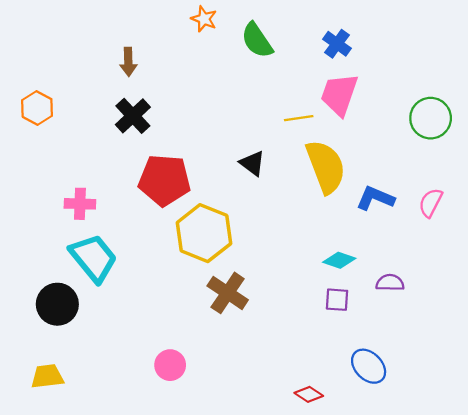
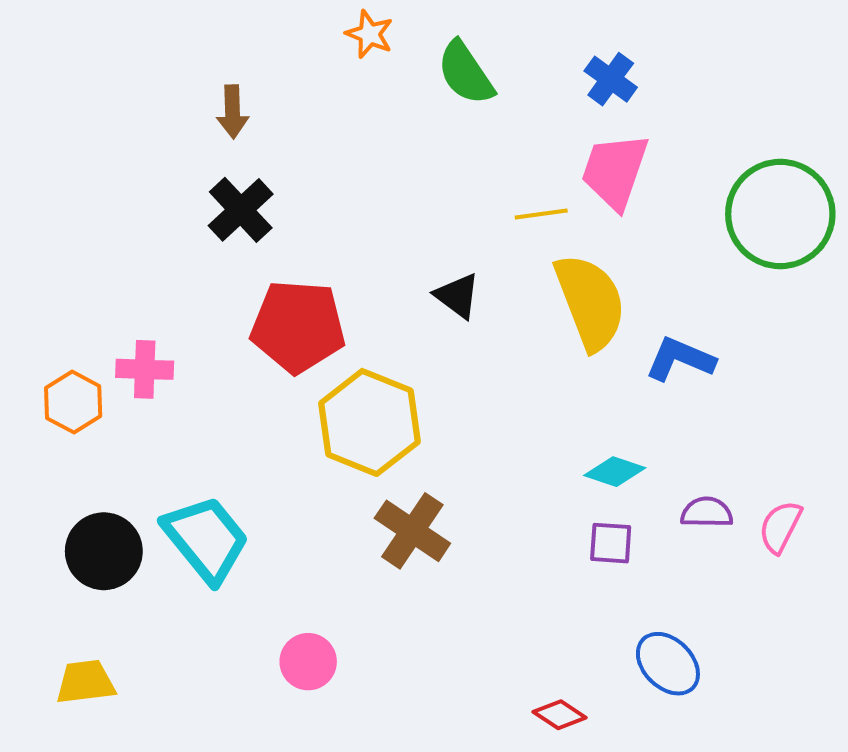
orange hexagon: (37, 108) -> (73, 402), moved
green circle: (431, 118) -> (780, 214), size x1.4
pink semicircle: (431, 203) -> (780, 527), moved
cyan trapezoid: (93, 258) -> (206, 539), moved

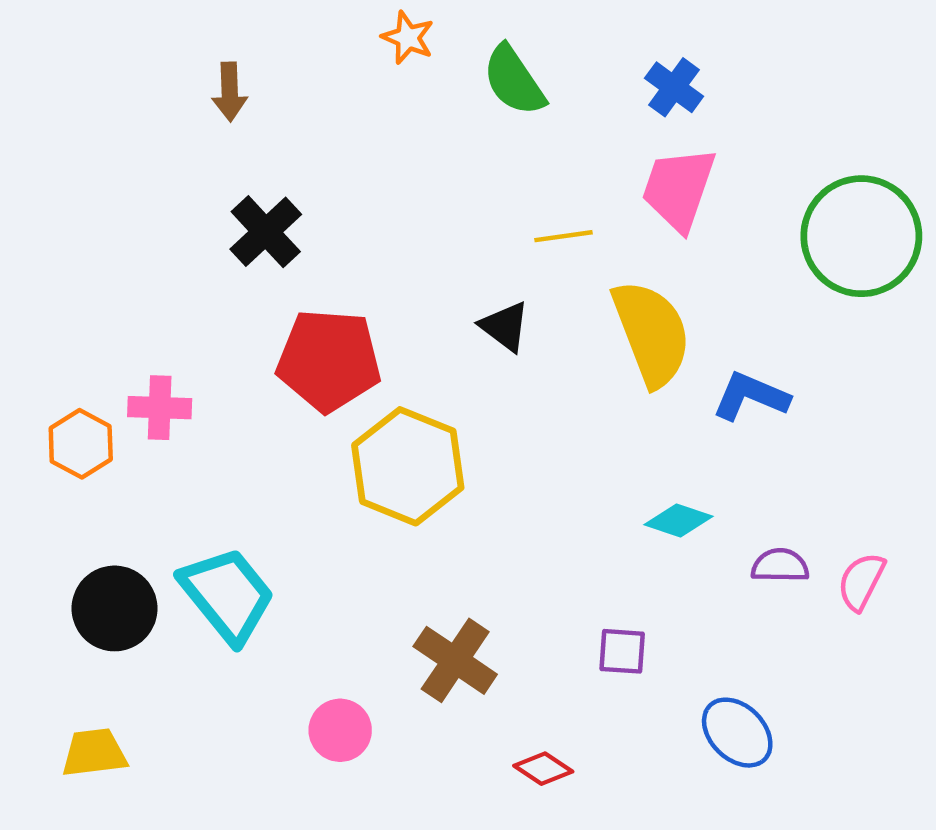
brown arrow: (233, 112) -> (230, 92), moved
yellow line: (541, 214) -> (564, 236), moved
brown cross: (412, 531) -> (455, 660), moved
purple square: (611, 543) -> (622, 651), moved
red diamond: (560, 715) -> (543, 769), moved

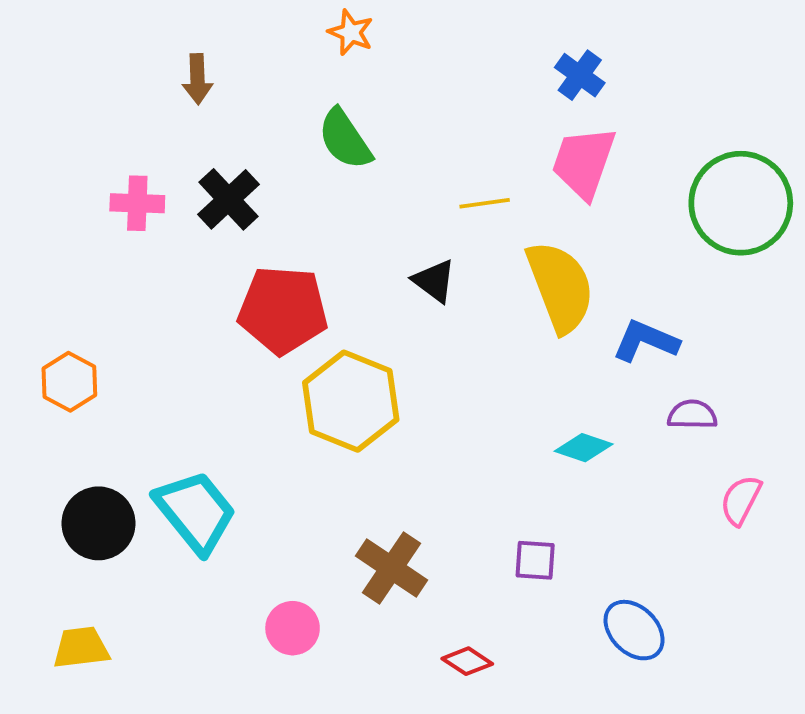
green semicircle: (514, 81) -> (345, 139), moved
pink cross: (160, 408) -> (137, 203), moved
purple semicircle: (780, 566) -> (692, 415), moved

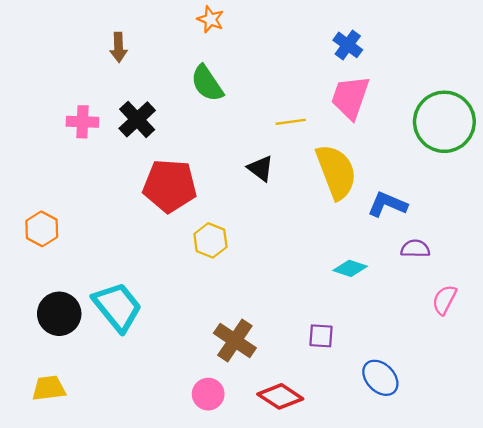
yellow hexagon: (351, 401) -> (210, 240), size x0.6
pink circle: (293, 628) -> (208, 394), moved
red diamond: (467, 661) -> (280, 396), size x1.5

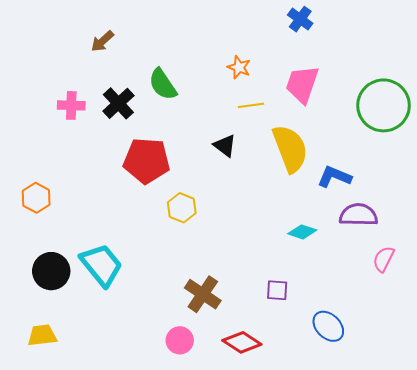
orange star: (210, 19) -> (239, 67), moved
blue cross: (348, 45) -> (300, 19), moved
brown arrow: (119, 47) -> (102, 41), turned 50
green semicircle: (207, 83) -> (163, 84), moved
purple semicircle: (415, 249) -> (358, 215), size x1.5

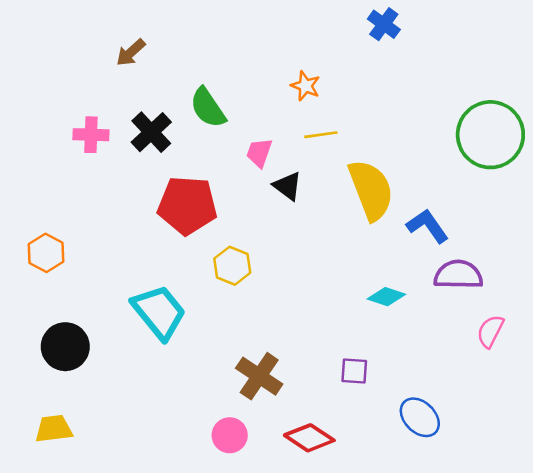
pink trapezoid: (302, 84) -> (259, 153), moved, size x0.6
blue L-shape: (334, 177) -> (427, 226), turned 32
cyan trapezoid: (101, 265) -> (159, 312), moved

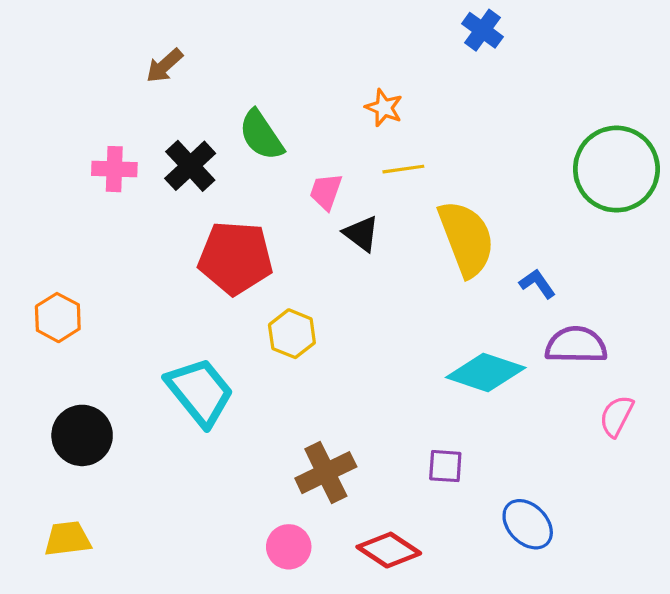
blue L-shape: (427, 226) -> (537, 284), size x0.7
cyan diamond: (386, 297) -> (486, 372), size x1.6
brown cross: (259, 376) -> (326, 473), turned 30

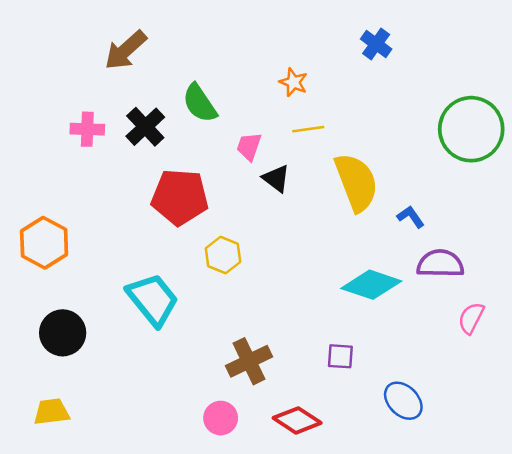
blue cross: (482, 30) -> (376, 44), moved
brown arrow: (164, 66) -> (126, 50), size x1.5
orange hexagon: (58, 318) -> (44, 243), size x1.4

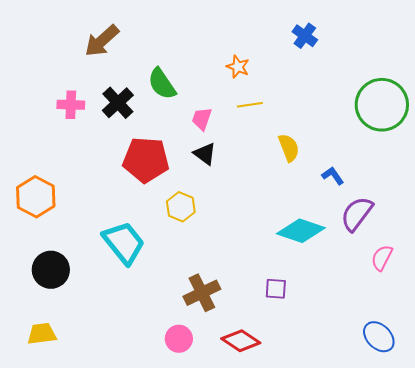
black triangle: (276, 179) -> (205, 154), moved
yellow semicircle: (356, 182) -> (289, 148), size x0.6
purple semicircle: (440, 264) -> (357, 214), turned -54
blue ellipse: (403, 401) -> (379, 337), moved

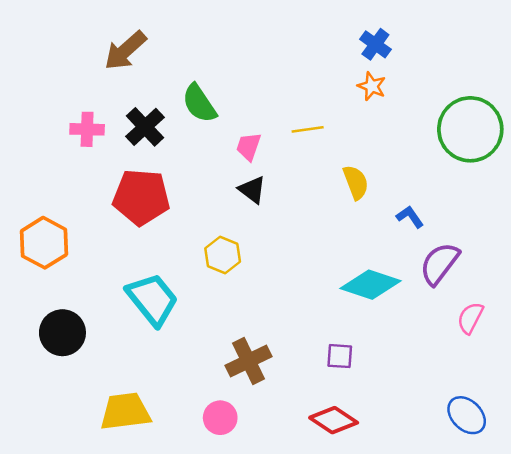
orange star: (238, 67) -> (372, 86), moved
red pentagon: (146, 160) -> (141, 197), moved
yellow trapezoid: (42, 334) -> (125, 412), moved, size x1.4
red diamond: (241, 341) -> (334, 420), moved

